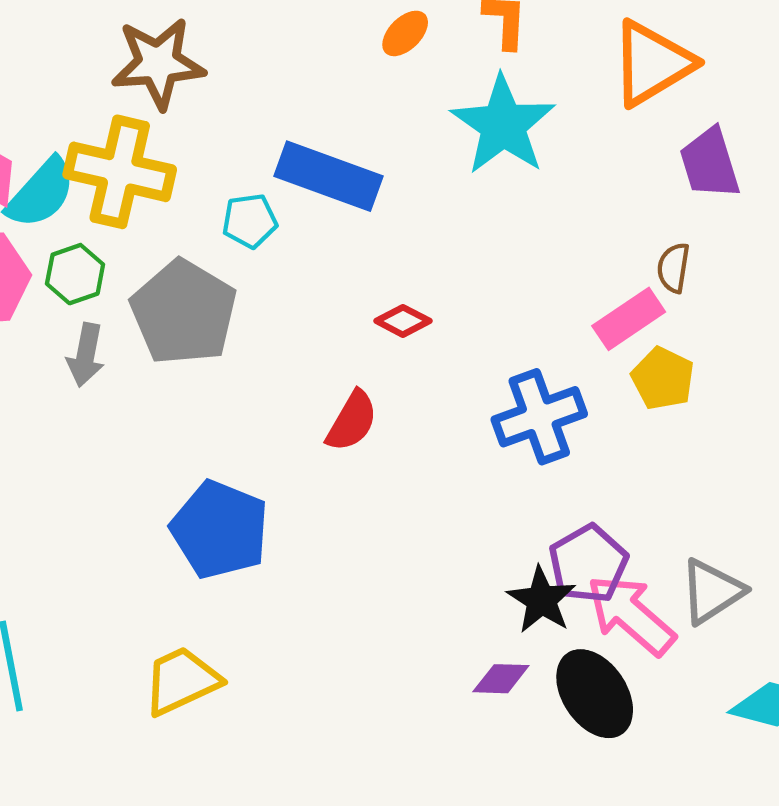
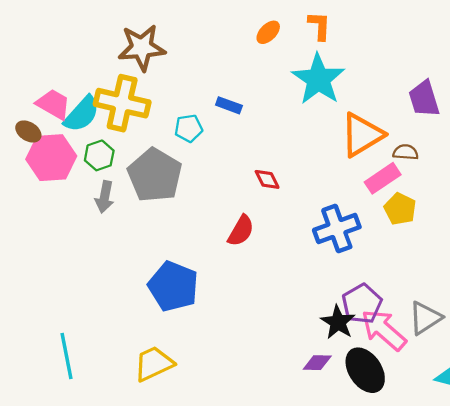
orange triangle: (652, 63) -> (362, 135), moved
blue rectangle: (328, 176) -> (229, 105), size x0.5
brown semicircle: (673, 268) -> (406, 152), turned 85
red diamond: (403, 321) -> (267, 179), turned 36

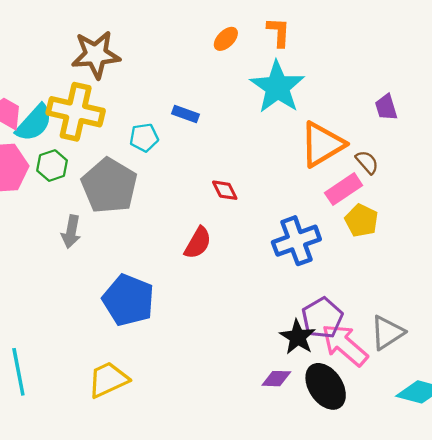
purple trapezoid: (424, 99) -> (386, 107), size x0.7
brown semicircle: (406, 152) -> (367, 162), turned 45
gray arrow: (105, 197) -> (71, 232), moved

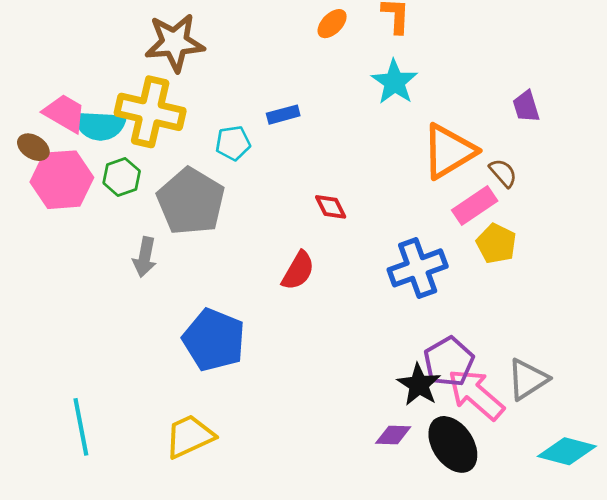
cyan star: (277, 87) -> (394, 82), size x0.7
blue rectangle: (185, 114) -> (283, 115), turned -35
cyan semicircle: (34, 123) -> (100, 125), turned 51

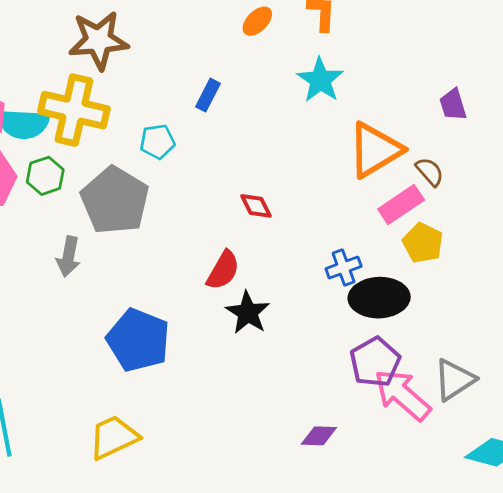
blue rectangle: (283, 115) -> (208, 95), moved, turned -48
blue cross: (418, 268) -> (344, 268), size x0.6
black star: (419, 385) -> (248, 313), moved
black ellipse: (453, 444) -> (379, 298), moved, turned -58

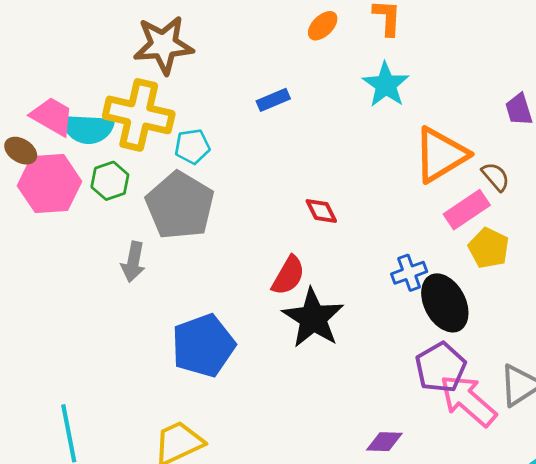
blue rectangle: (208, 95) -> (273, 100), turned 40
cyan pentagon: (157, 142) -> (192, 146), moved
black ellipse: (379, 298) -> (445, 303), turned 64
black star: (248, 313) -> (313, 318), size x1.4
blue pentagon: (138, 340) -> (203, 345), turned 30

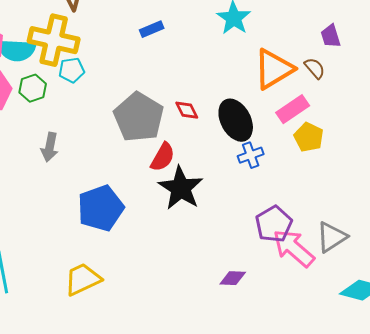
cyan pentagon: (192, 146) -> (72, 70), moved
brown semicircle: (496, 177) -> (315, 68), moved
gray pentagon: (180, 206) -> (139, 117), moved
black ellipse: (445, 303) -> (236, 120), moved

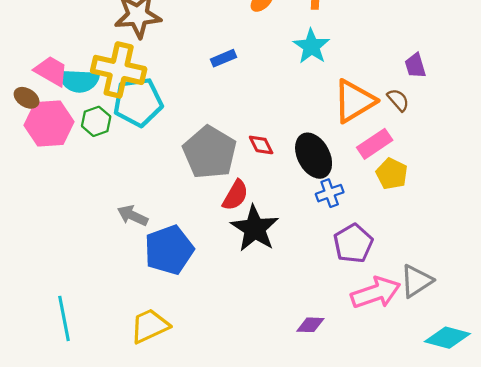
cyan pentagon: (72, 70) -> (138, 102), size x1.8
gray arrow: (50, 147) -> (133, 216), moved, turned 104
purple pentagon: (274, 224) -> (353, 243), moved
pink arrow: (294, 248) -> (376, 293), turned 120

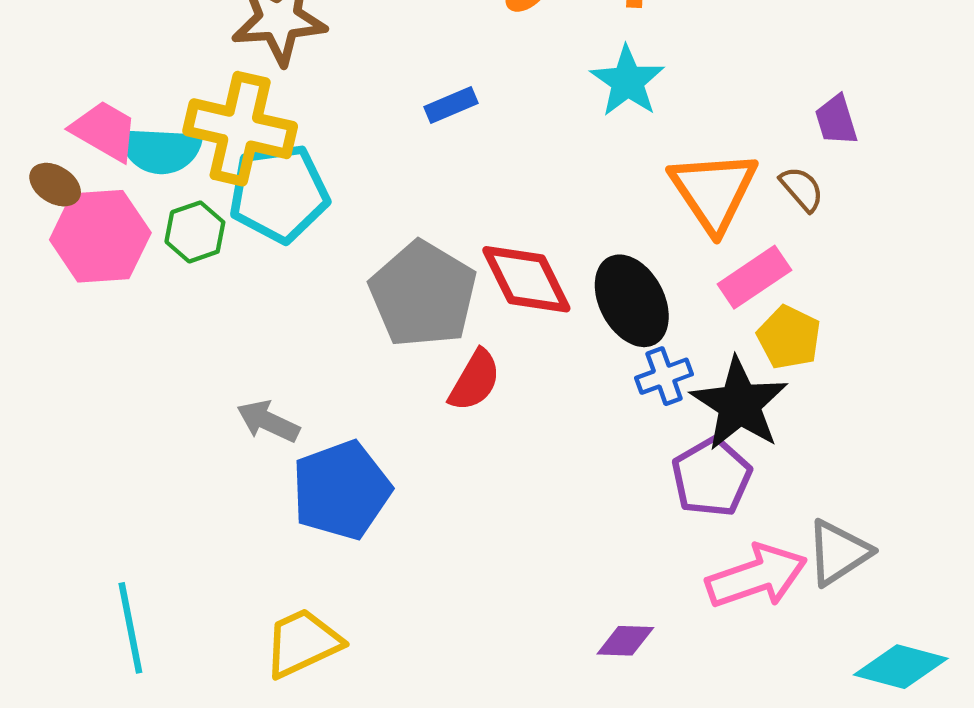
orange triangle: (354, 101) -> (714, 191), turned -33
red diamond: (261, 145) -> (526, 279), size x1.8
black star: (255, 228) -> (739, 404), moved

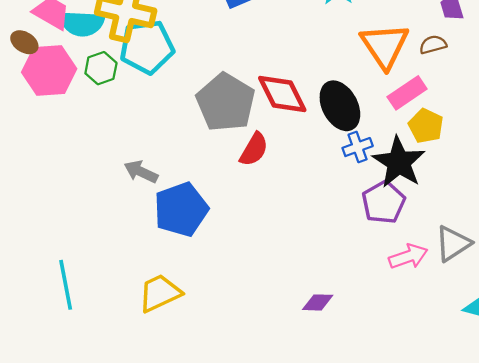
brown semicircle: (802, 189) -> (433, 45), turned -64
pink arrow: (757, 576) -> (408, 257), size x0.7
purple diamond: (625, 641) -> (318, 302), moved

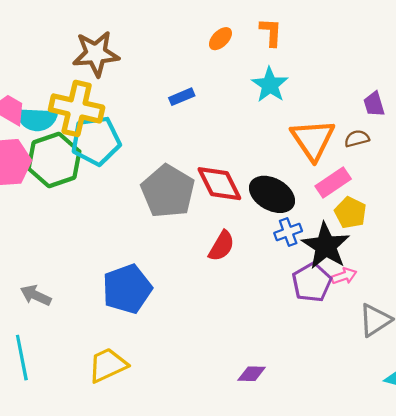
green hexagon: (101, 68) -> (54, 160), size x1.8
black ellipse: (340, 106) -> (272, 194), turned -33
red semicircle: (254, 149) -> (222, 246), moved
gray arrow: (141, 172) -> (36, 295), moved
pink arrow: (408, 257) -> (344, 276), moved, size x0.7

